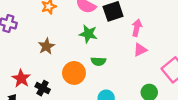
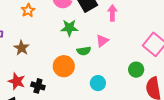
brown star: (46, 46) -> (21, 48), moved
pink triangle: (140, 50) -> (102, 41), moved

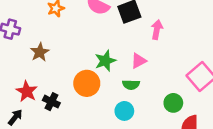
green star: (69, 28) -> (105, 61), moved, turned -30
green semicircle: (84, 51) -> (131, 85), moved

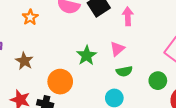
orange circle: (87, 83) -> (60, 82), moved
green semicircle: (131, 85) -> (124, 71), moved

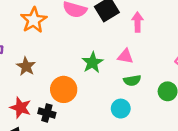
orange star: (30, 17) -> (34, 20), size x1.5
pink triangle: (117, 49) -> (125, 56), turned 49

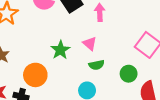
pink triangle: (125, 56) -> (90, 43), turned 32

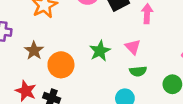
orange circle: (35, 75) -> (61, 65), moved

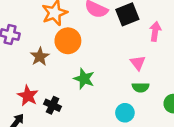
green star: (100, 51) -> (84, 79), moved, turned -30
orange circle: (61, 65) -> (68, 41), moved

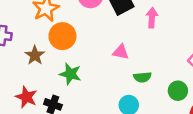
pink triangle: (138, 63) -> (121, 52), moved, turned -35
green star: (84, 79) -> (70, 74), moved

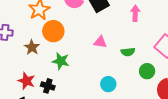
pink arrow: (152, 18) -> (135, 13), moved
green semicircle: (142, 77) -> (128, 52), moved

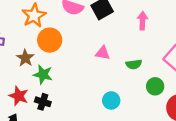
green star: (61, 61) -> (43, 74), moved

